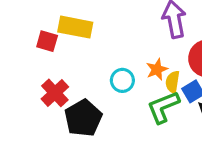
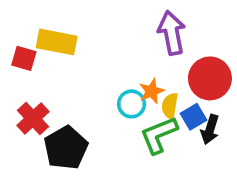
cyan circle: (122, 80) -> (132, 104), moved

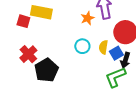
orange star: (152, 91) -> (87, 18), moved
green L-shape: (159, 135) -> (115, 77), moved

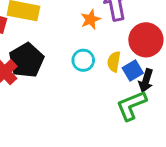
black pentagon: (46, 70) -> (26, 60), moved

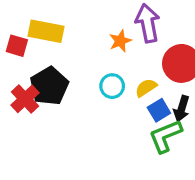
yellow semicircle: (114, 62) -> (146, 88), turned 48
blue square: (133, 70) -> (159, 110), moved

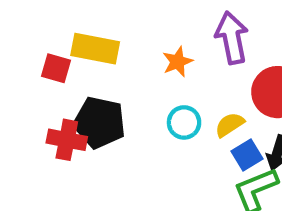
orange star: (120, 41) -> (178, 62), moved
black pentagon: (49, 86) -> (99, 122), turned -30
red cross: (25, 99) -> (67, 140), turned -36

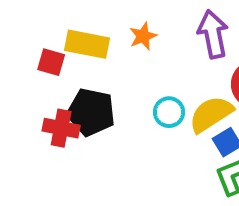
orange star: (178, 62) -> (143, 36), moved
yellow semicircle: (230, 125) -> (211, 114), size x1.6

